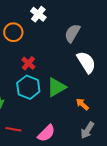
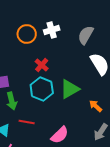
white cross: (38, 14) -> (52, 30), moved, turned 35
red line: (13, 129) -> (27, 122), moved

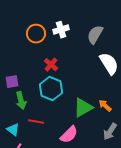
green triangle: (70, 89) -> (83, 108), moved

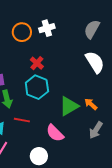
gray semicircle: (95, 35) -> (92, 29), moved
pink semicircle: (69, 135) -> (55, 133), turned 90

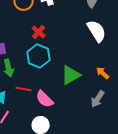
orange arrow: (91, 104) -> (103, 73), moved
pink semicircle: (55, 133) -> (45, 99), moved

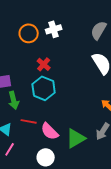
green triangle: (71, 75) -> (76, 138), moved

